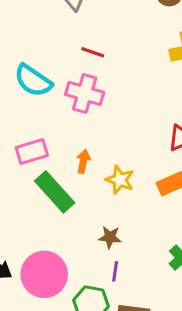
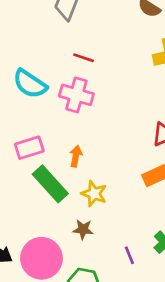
yellow star: (120, 180) -> (94, 194), moved
brown star: (110, 237) -> (83, 229), moved
purple line: (115, 271) -> (129, 255), moved, turned -30

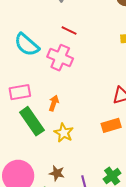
brown star: (83, 229) -> (57, 173), moved

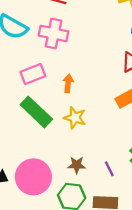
pink rectangle: (20, 92) -> (33, 74), moved
orange arrow: (54, 103) -> (68, 83), moved

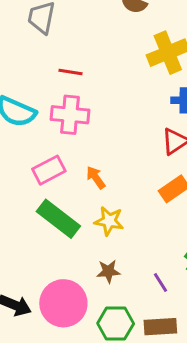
orange arrow: (68, 83) -> (96, 177), turned -36
brown star: (77, 165) -> (108, 271), moved

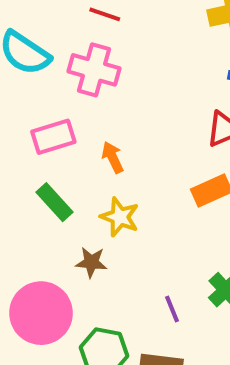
green rectangle: (58, 219) -> (54, 202), size x0.7
brown star: (108, 271) -> (91, 262), moved

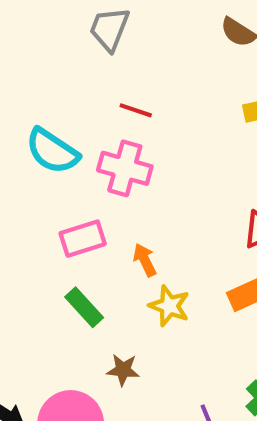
yellow star: (120, 217) -> (169, 306), moved

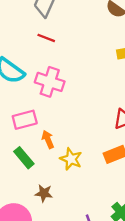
red line: (136, 110) -> (46, 38), moved
orange arrow: (145, 260) -> (48, 139), moved

